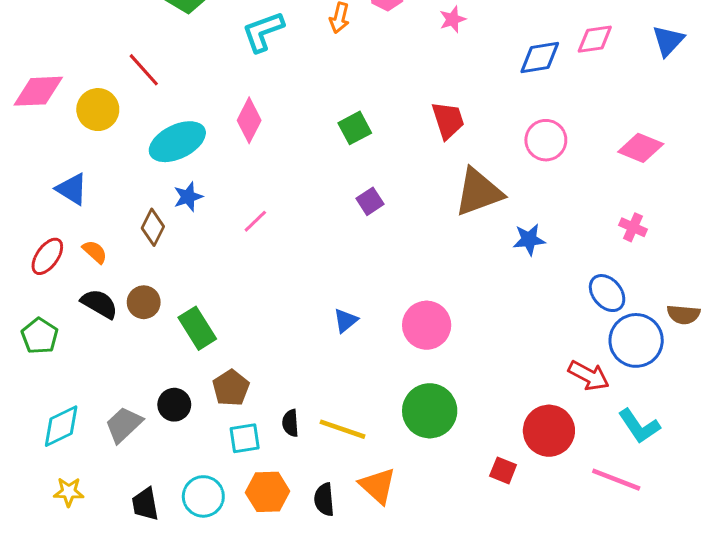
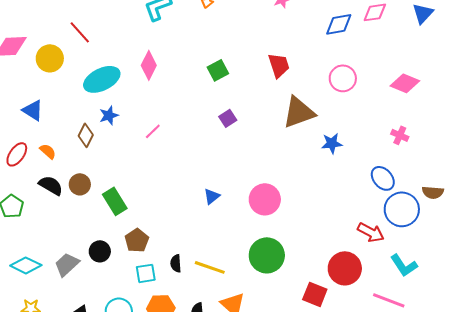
cyan diamond: (61, 426) -> (26, 265), turned 52
red square: (503, 470) -> (315, 294), size x1.4

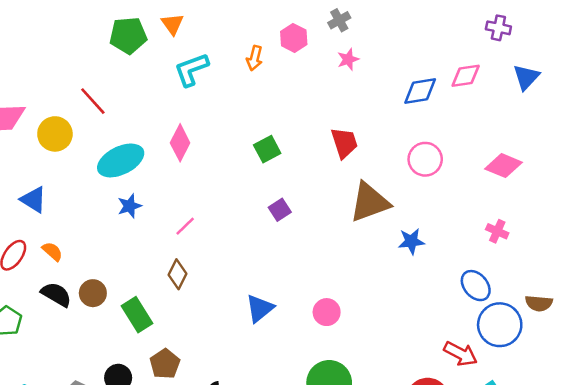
brown diamond: (86, 135) -> (178, 274), moved
blue triangle: (212, 196) -> (260, 308), size x1.4
pink circle: (265, 199) -> (327, 312), size x0.7

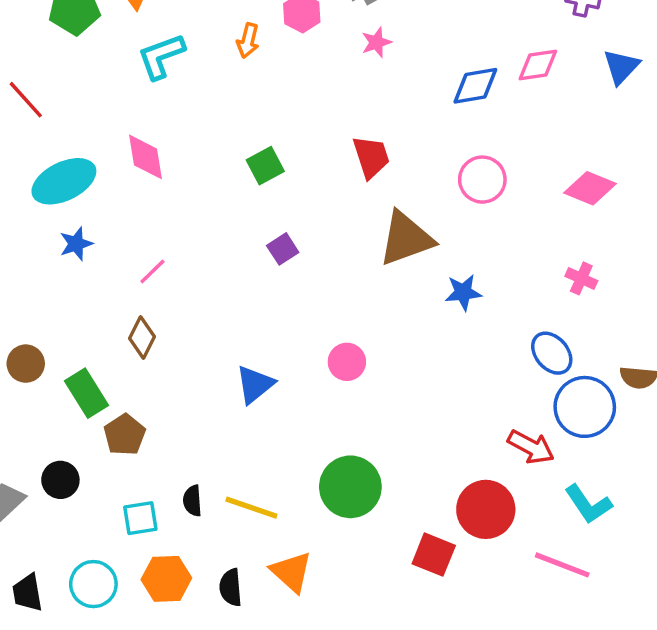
pink diamond: (180, 143) -> (146, 157), turned -36
pink circle: (327, 312) -> (347, 362), moved
brown pentagon: (165, 364) -> (125, 435), moved

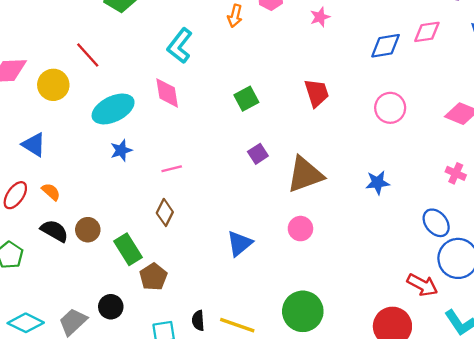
cyan L-shape: (161, 56) -> (180, 46), moved, turned -32
brown triangle: (406, 239) -> (305, 175), moved
pink line: (152, 272) -> (172, 169), turned 30

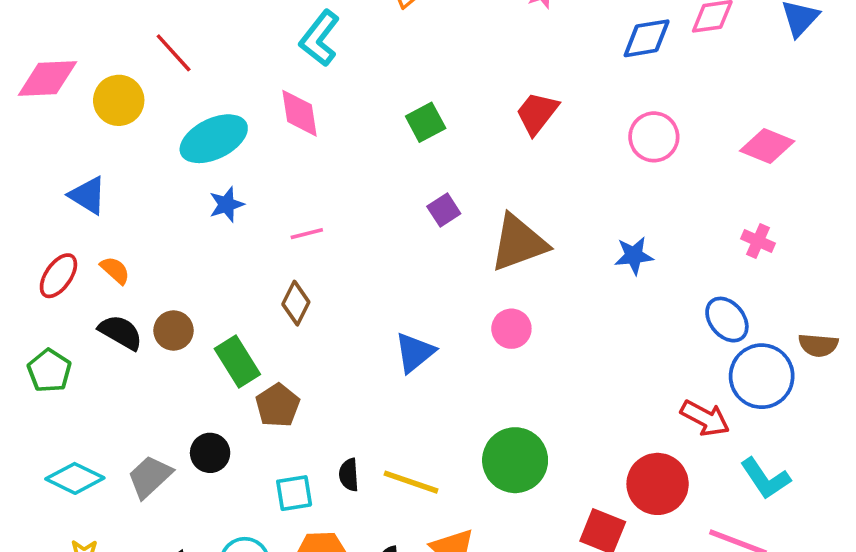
red trapezoid: (317, 93) -> (537, 113), turned -124

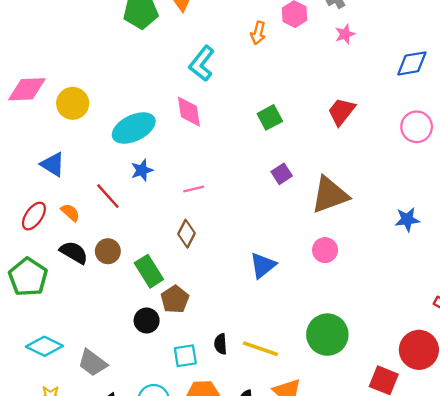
red line: (174, 53) -> (108, 196), moved
blue star: (634, 256) -> (407, 220), moved
green pentagon: (49, 371) -> (28, 277), size x1.4
black circle: (210, 453) -> (147, 320), moved
gray trapezoid: (150, 477) -> (93, 363), moved, turned -100

